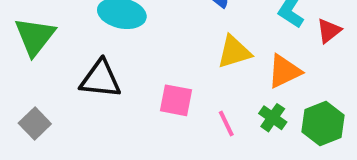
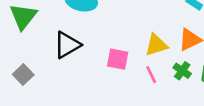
yellow triangle: (234, 52) -> (156, 45), moved
black triangle: (101, 79) -> (67, 45), turned -36

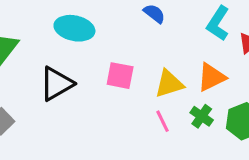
pink square: (118, 59) -> (120, 76), moved

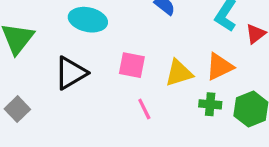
green cross: (202, 116) -> (210, 104), turned -30
pink line: (163, 121) -> (144, 109), moved

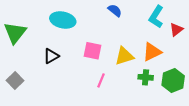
black triangle: (71, 73) -> (51, 56), size x0.7
pink line: (144, 109) -> (101, 80), turned 48

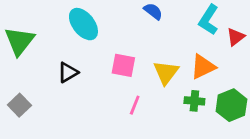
cyan ellipse: (63, 20) -> (83, 24), turned 40
yellow triangle: (124, 56) -> (166, 72), turned -36

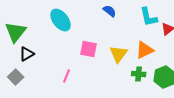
cyan L-shape: (209, 20) -> (149, 17), turned -45
black triangle: (68, 72) -> (27, 54), moved
pink line: (135, 105) -> (67, 76), moved

